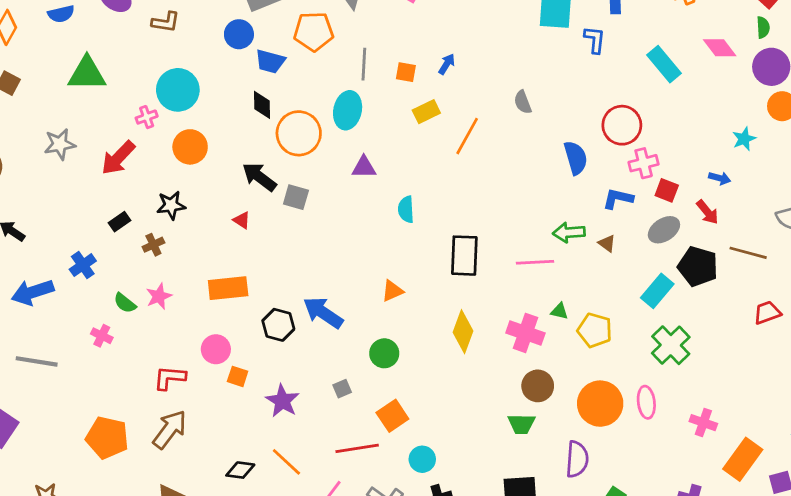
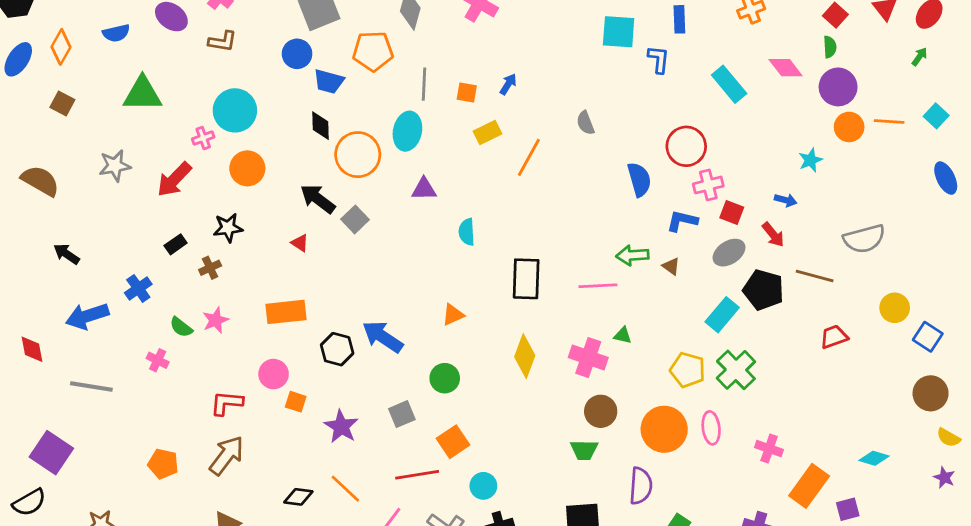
gray square: (296, 197) -> (355, 219), turned 30
yellow pentagon: (595, 330) -> (688, 370), moved
gray square: (342, 389) -> (402, 414), size x1.4
orange pentagon: (107, 438) -> (163, 464), size x0.7

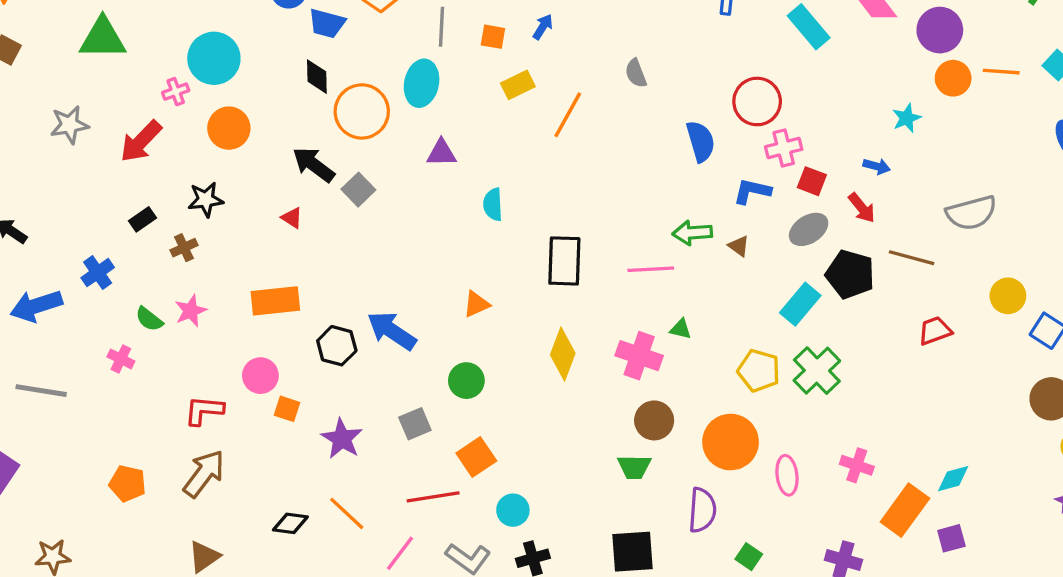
pink ellipse: (711, 428) -> (787, 475), moved
cyan diamond: (874, 458) -> (953, 479), moved, turned -32

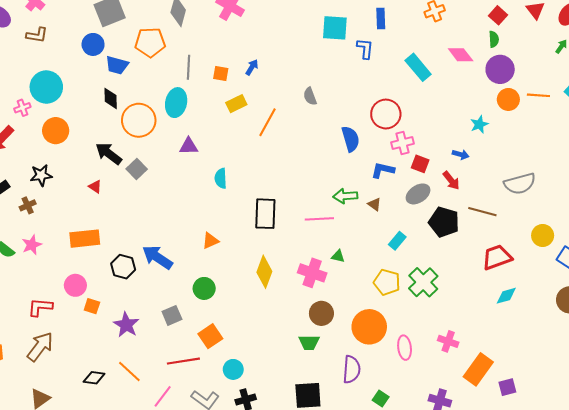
cyan rectangle: (800, 304) -> (397, 241), moved, size x0.7
red trapezoid: (935, 331) -> (497, 257), size x1.4
cyan diamond: (953, 479) -> (506, 296), moved

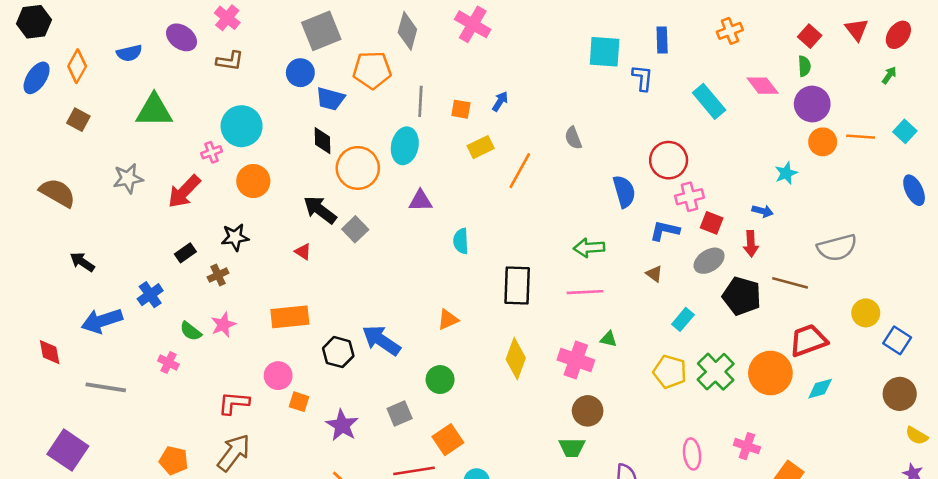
red arrow: (451, 180) -> (751, 244), turned 36
green arrow: (345, 196) -> (589, 248), moved
orange circle: (369, 327) -> (770, 373), moved

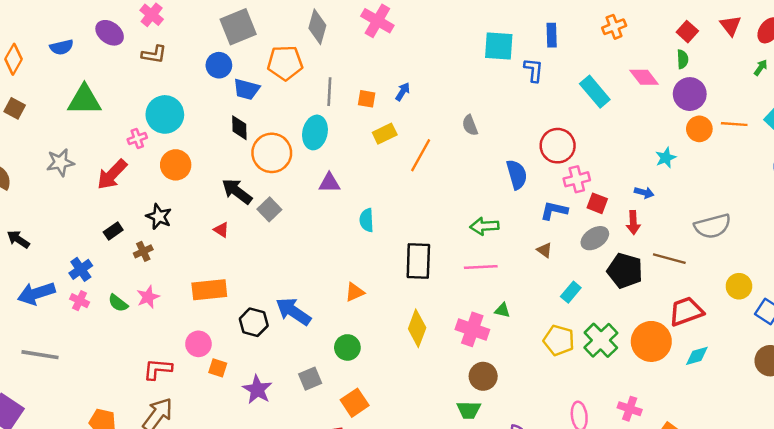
black star: (235, 237) -> (159, 217), turned 30
pink cross: (168, 363) -> (80, 301), moved

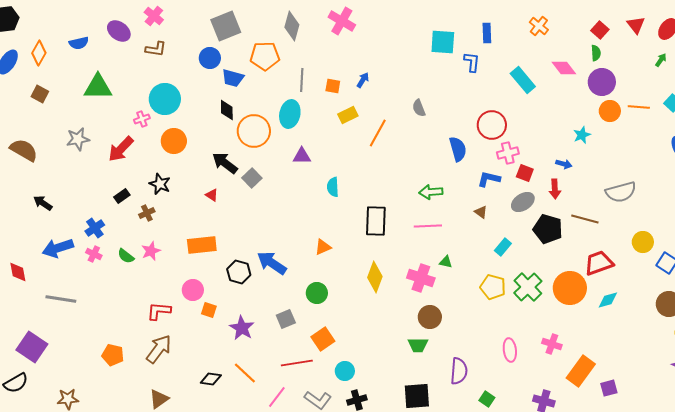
orange cross: (614, 27) -> (539, 26), turned -30

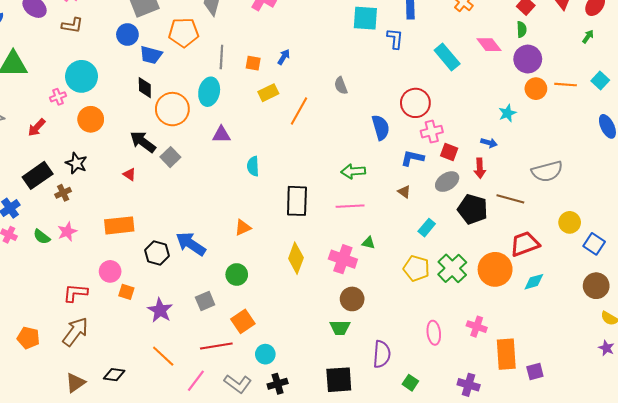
red arrow: (121, 149) -> (37, 127), size x0.7
black rectangle: (122, 196) -> (38, 175), size x1.8
orange rectangle: (581, 371) -> (506, 354), turned -40
black diamond: (211, 379) -> (114, 375), moved

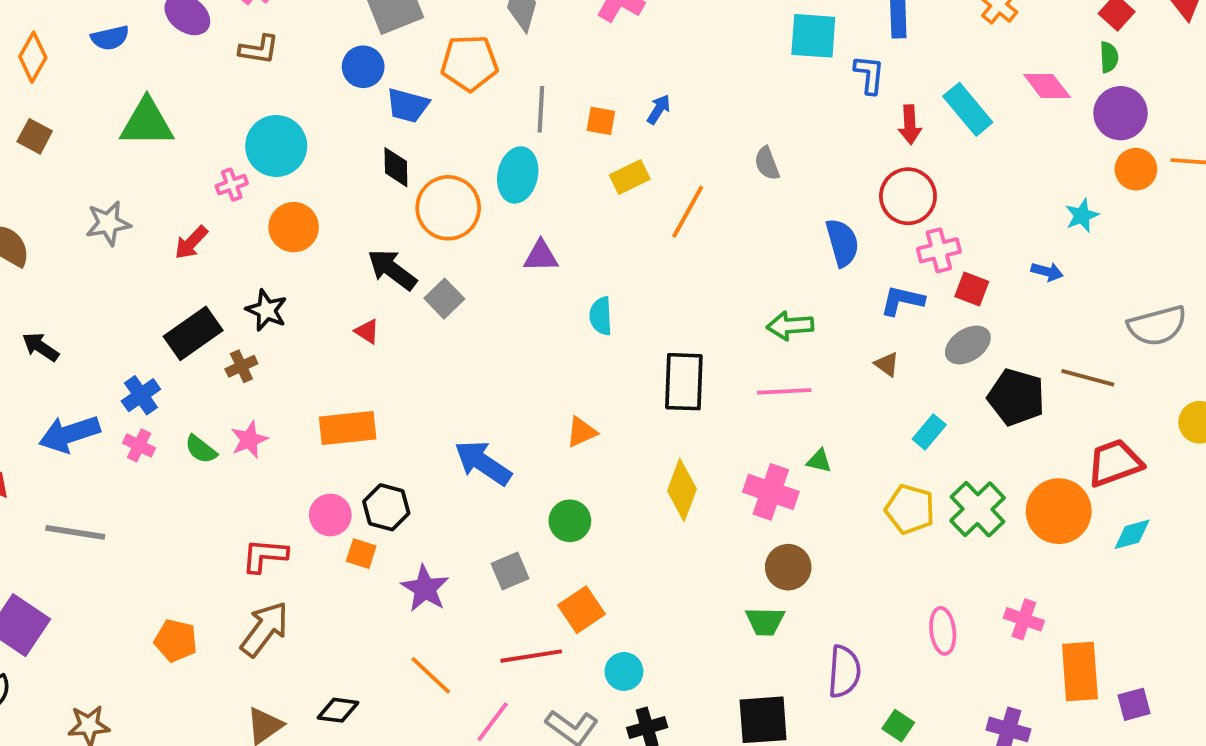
red arrow: (480, 168) -> (910, 125), moved
black hexagon: (157, 253) -> (386, 507), moved

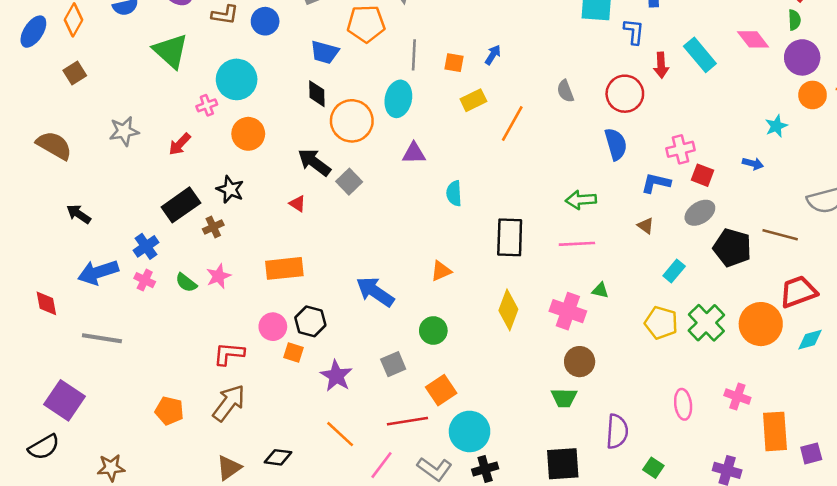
blue circle: (363, 67) -> (265, 21), moved
green triangle: (147, 123) -> (171, 51), moved, turned 42
brown square: (35, 136) -> (75, 73), turned 30
red circle: (908, 196) -> (625, 94), moved
cyan circle: (624, 671) -> (470, 431), size x1.6

